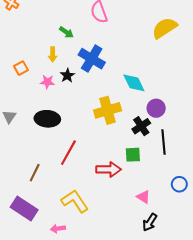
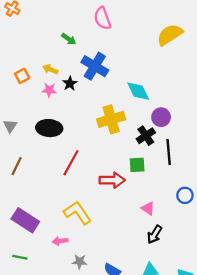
yellow arrow: (53, 54) -> (50, 69), moved, turned 112
brown line: (35, 173) -> (17, 166), moved

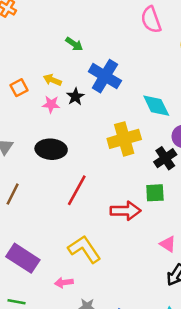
pink semicircle: (102, 18) -> (151, 20), moved

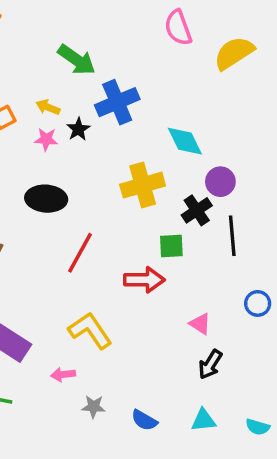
green arrow: (74, 44) -> (77, 60), size x1.6
blue cross: (105, 76) -> (117, 102), turned 36
green square: (155, 193) -> (171, 246), moved

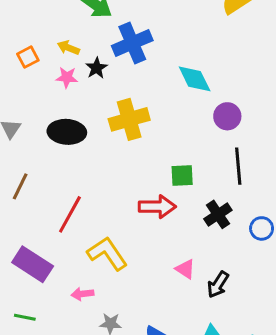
yellow cross: (143, 185) -> (129, 119), moved
black cross: (197, 210) -> (218, 214), moved
red line: (80, 253) -> (70, 214), moved
pink triangle: (200, 324) -> (185, 269), moved

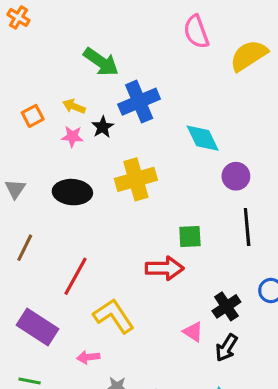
black cross: (218, 214) -> (226, 306), moved

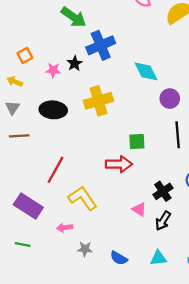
yellow arrow: (74, 106) -> (15, 82), moved
brown line: (25, 248) -> (19, 136), moved, turned 60

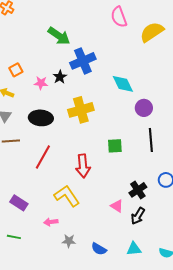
red arrow: (119, 164) -> (83, 166), moved, turned 85
red line: (55, 170) -> (43, 157), moved
purple rectangle: (28, 206) -> (19, 203), size x0.7

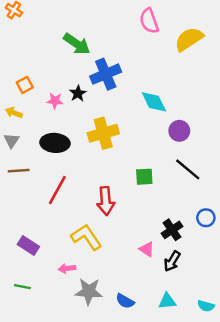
black line: (151, 140) -> (188, 169), turned -45
gray star: (69, 241) -> (89, 291), size x1.6

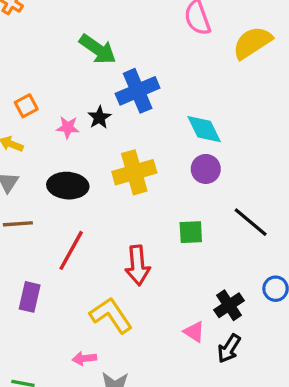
purple circle: (179, 131) -> (206, 169), moved
purple rectangle: (28, 246) -> (30, 297), moved, turned 70

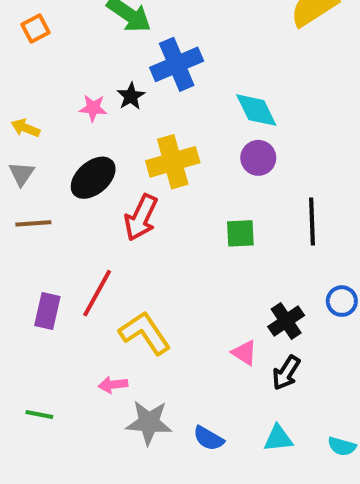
orange square: (26, 106) -> (35, 28), moved
black ellipse: (68, 186) -> (93, 178), turned -45
black line: (251, 222) -> (312, 221), turned 48
red line: (71, 250) -> (97, 293), moved
red arrow: (138, 265) -> (141, 218), moved, turned 30

